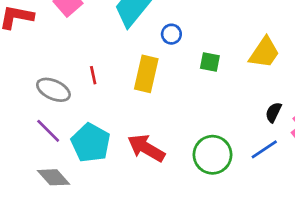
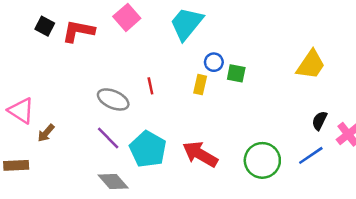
blue circle: (171, 34) -> (214, 62), moved
green square: (210, 62) -> (236, 73), moved
yellow rectangle: (146, 74) -> (200, 85), size x0.6

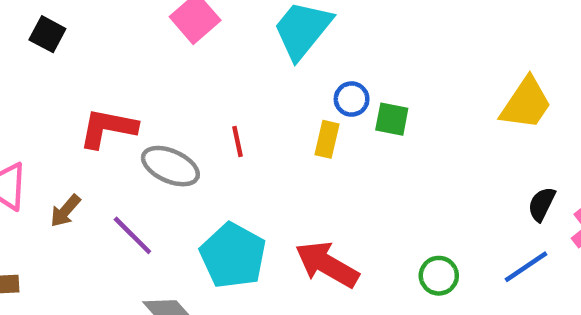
red L-shape: (78, 31) -> (108, 128), moved
brown arrow: (46, 133) -> (65, 211), moved
purple line: (108, 138) -> (132, 235), moved
green circle: (262, 160) -> (439, 276), size x0.6

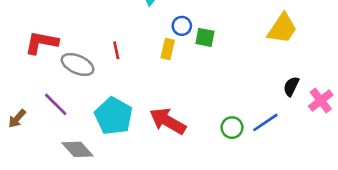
brown arrow: (65, 211) -> (17, 119), moved
blue line: (526, 267) -> (265, 122), moved

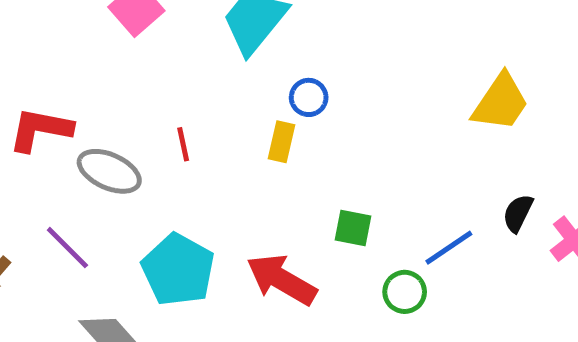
green square: (205, 37) -> (353, 228), moved
blue line: (265, 122) -> (449, 248), moved

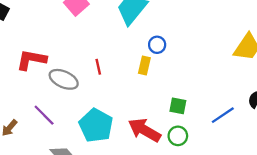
green circle: (405, 292) -> (178, 136), moved

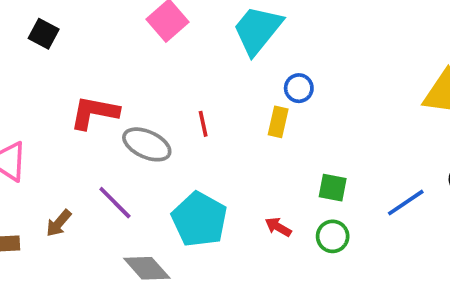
red arrow: (144, 130) -> (278, 227), size x0.5

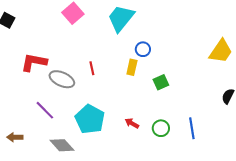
green square: (333, 188) -> (161, 82), moved, turned -35
blue line: (406, 203) -> (192, 128), moved, turned -65
brown arrow: (59, 223) -> (15, 137), moved, turned 49

